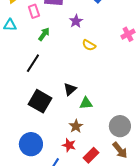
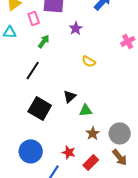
yellow semicircle: (89, 45) -> (89, 61), moved
brown star: (76, 126) -> (93, 133), moved

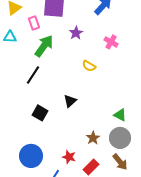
green arrow: (44, 41) -> (44, 46), size x1.6
pink cross: (128, 41) -> (111, 42), moved, turned -32
black square: (40, 108) -> (40, 113), size x0.7
green triangle: (86, 110) -> (120, 115), moved, turned 32

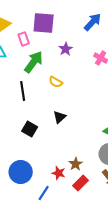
yellow semicircle: (89, 66) -> (56, 82), moved
black line: (33, 75) -> (23, 91), turned -42
brown star: (93, 138) -> (76, 164), moved

